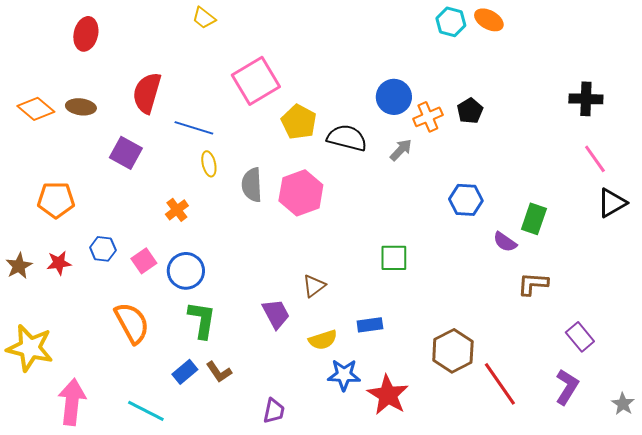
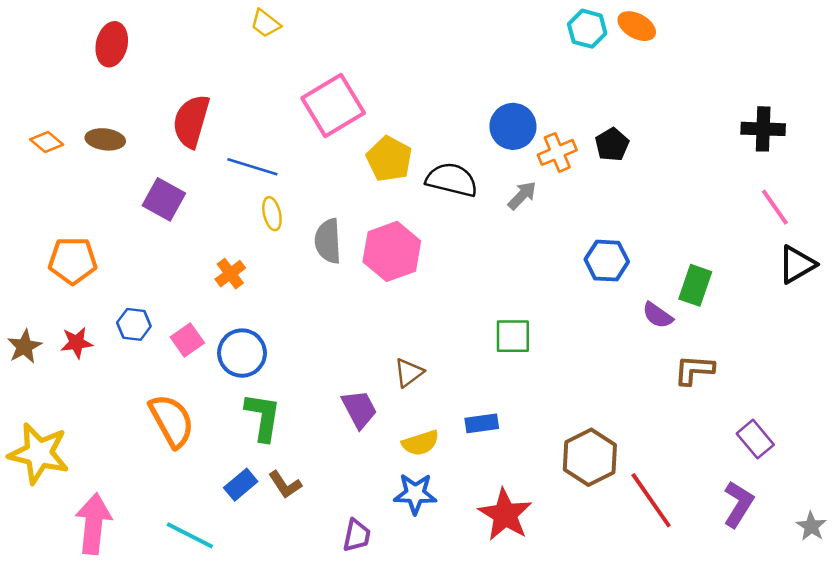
orange diamond: (36, 109) -> (47, 142), size x0.7
blue star: (344, 375) -> (415, 494), moved

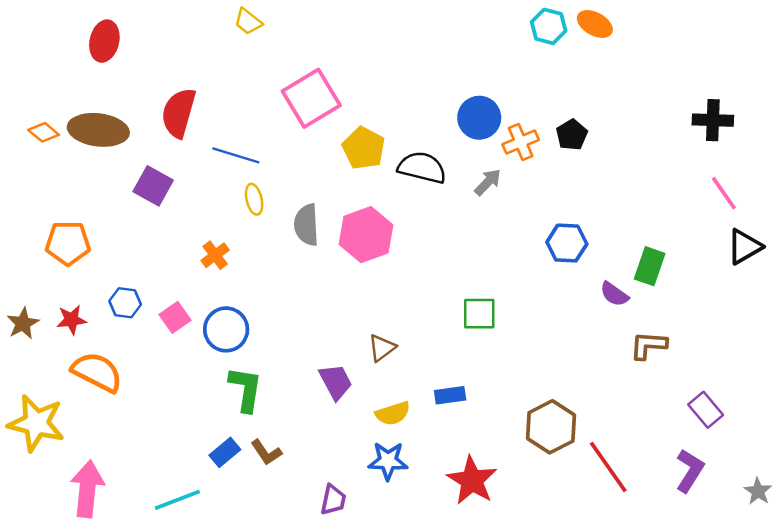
brown ellipse: (105, 139) -> (98, 130), size x1.6
orange semicircle: (172, 421) -> (97, 372), moved, turned -34
cyan line: (190, 535) -> (177, 500), turned -48

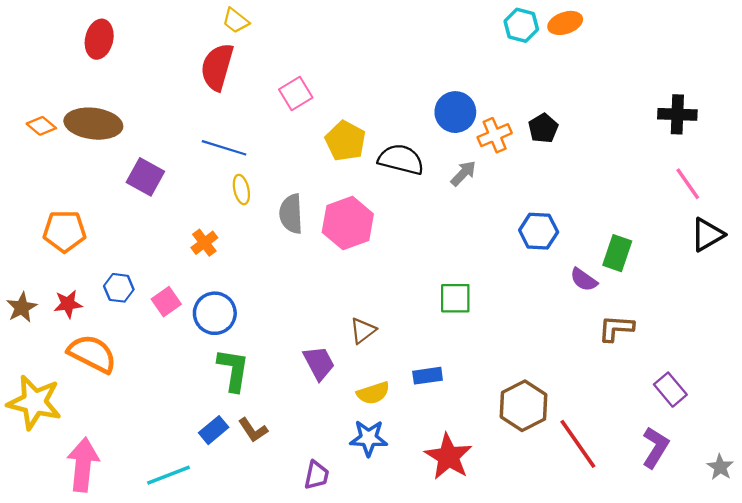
orange ellipse: (595, 24) -> (565, 23), turned -48
pink square: (311, 98) -> (296, 94), size x0.6
red semicircle: (179, 113) -> (217, 67), moved

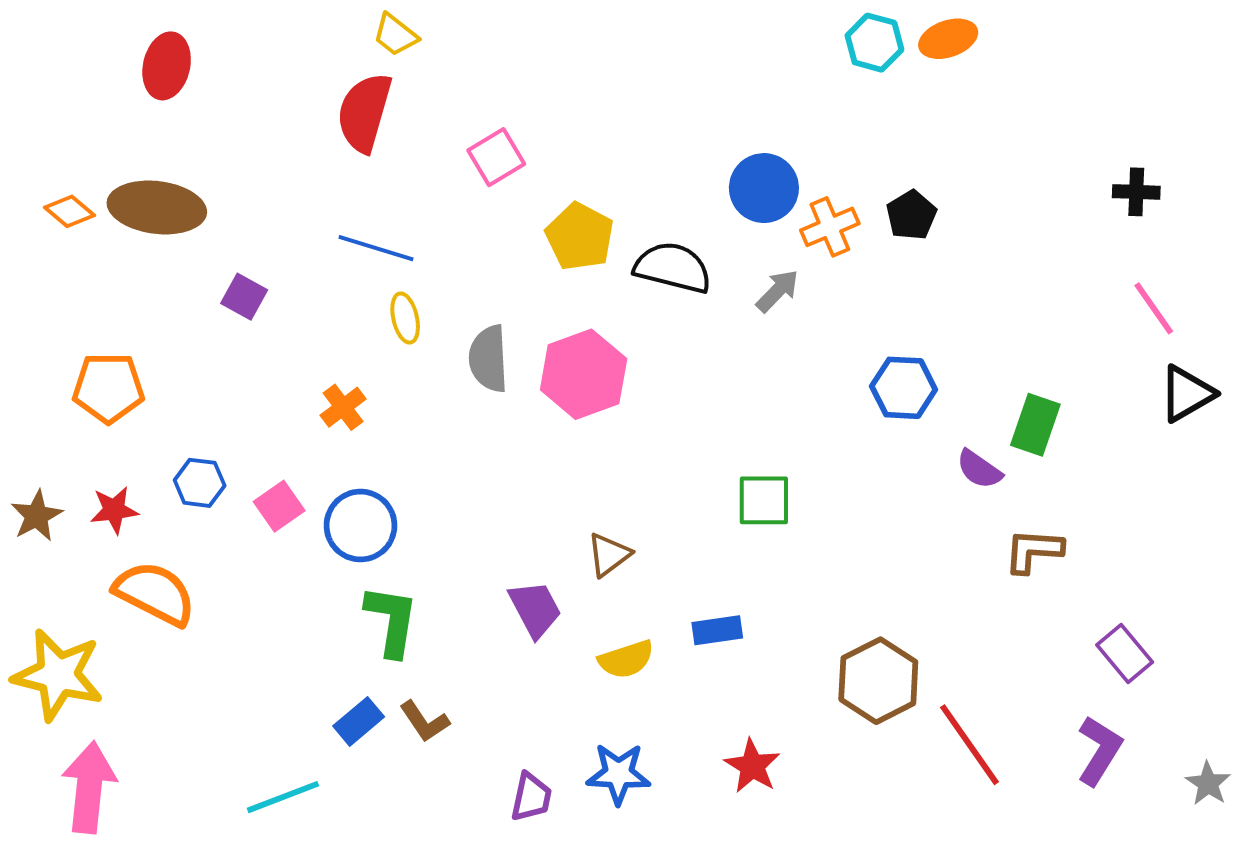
black cross: (677, 114) -> (1136, 192), size x0.7
purple square: (145, 177) -> (244, 297), size x0.7
blue star: (369, 438) -> (618, 774), moved
red star: (448, 457) -> (752, 766), size x0.7
pink arrow: (83, 465) -> (89, 787), moved

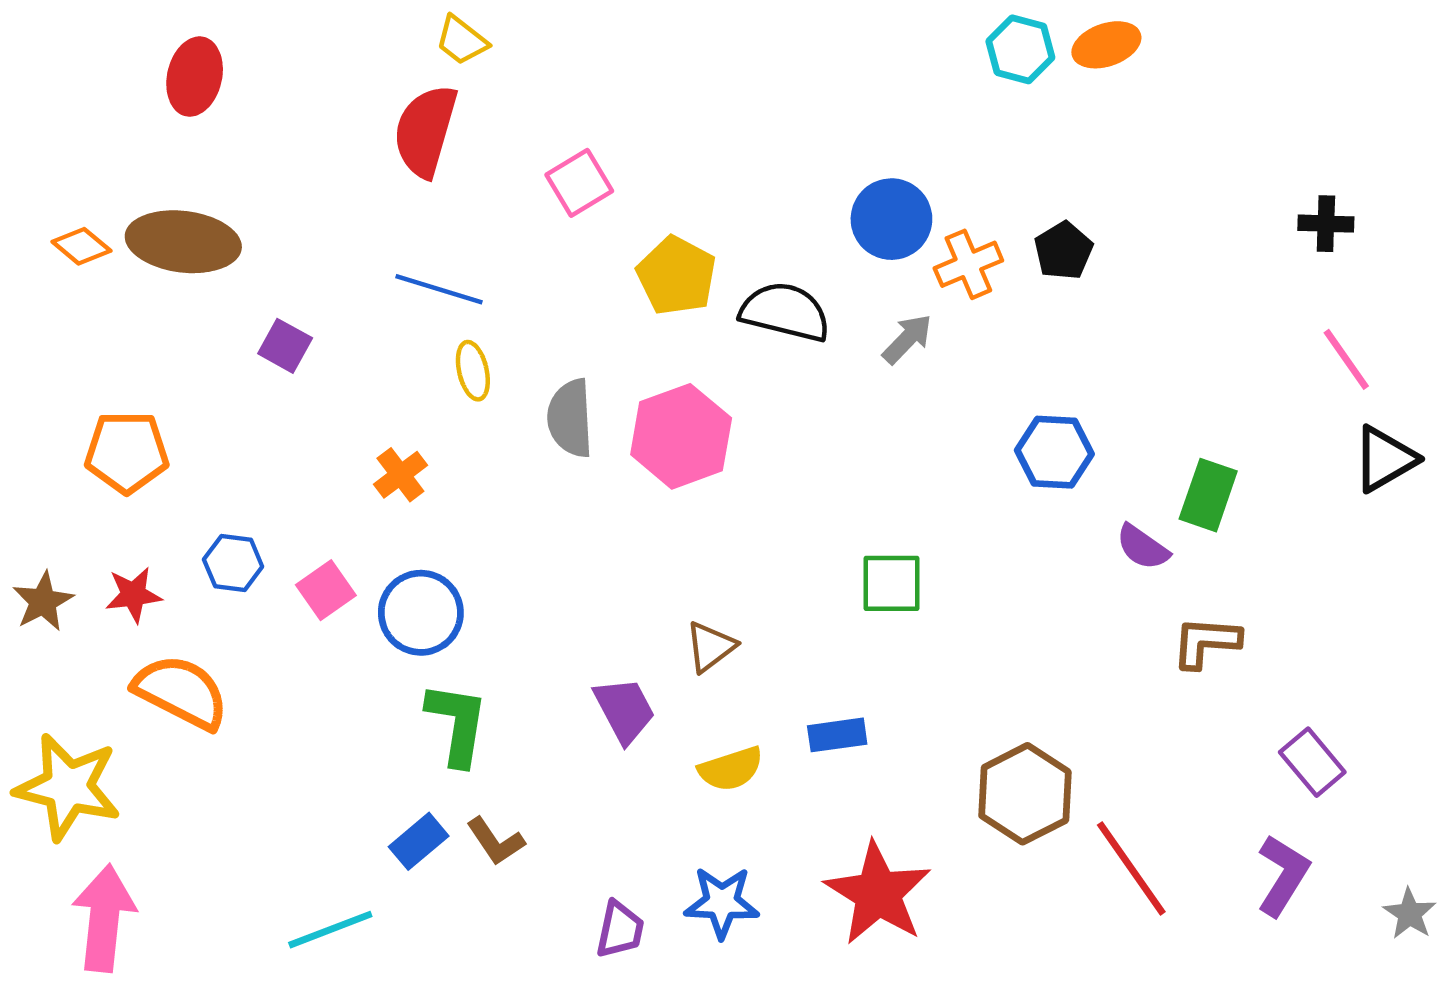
red star: (752, 766) -> (878, 893), size x1.6

